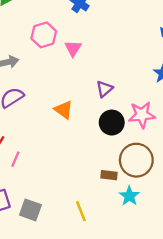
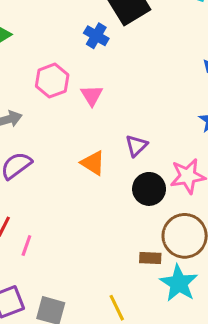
orange triangle: (64, 110) -> (93, 163), moved
cyan star: (129, 196) -> (179, 283), size x1.4

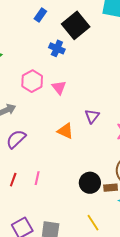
black circle: (149, 189) -> (90, 183), moved
pink line: (26, 246) -> (37, 178), moved

